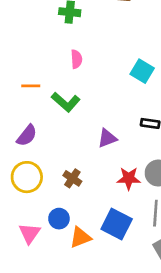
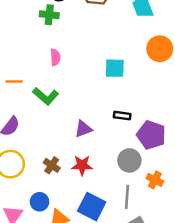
cyan square: (142, 71) -> (115, 68), turned -30
red star: (129, 178) -> (82, 165), moved

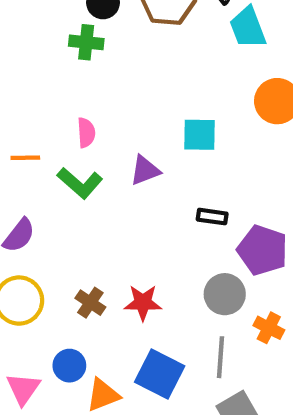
pink semicircle: (55, 57) -> (86, 133), moved
purple triangle: (83, 129) -> (145, 170), moved

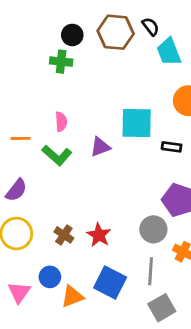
cyan square: (200, 135) -> (137, 123), size x1.4
black rectangle: (212, 217) -> (172, 147), moved
red star: (143, 303) -> (99, 235), turned 30

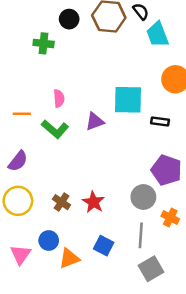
green cross: (61, 62) -> (44, 43), moved
blue square: (110, 282) -> (104, 246), size x0.7

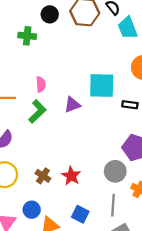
green L-shape: (55, 129) -> (37, 111), turned -85

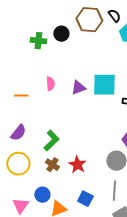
black circle: (50, 14) -> (61, 34), moved
purple triangle: (72, 105) -> (78, 88), moved
green L-shape: (37, 111) -> (51, 141), moved

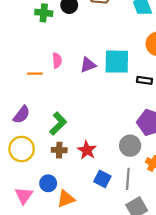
orange line: (21, 96) -> (35, 74), moved
brown cross: (52, 165) -> (59, 150), turned -32
blue square: (85, 199) -> (102, 179), moved

